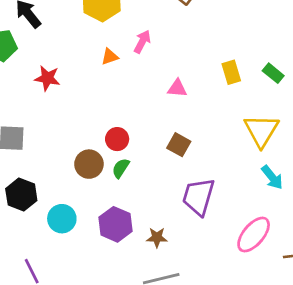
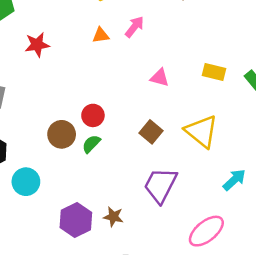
yellow rectangle: (231, 72) -> (214, 72), turned -70
red star: (47, 78) -> (37, 45), turned -30
yellow triangle: (261, 131) -> (201, 131), moved, turned -33
cyan arrow: (272, 177) -> (234, 180), turned -105
purple hexagon: (115, 224) -> (76, 220), moved

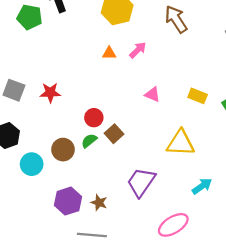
red star: (37, 45) -> (50, 93), moved
yellow triangle: (201, 131) -> (181, 143), turned -44
brown square: (151, 132) -> (114, 134), moved
brown circle: (62, 134) -> (63, 150), moved

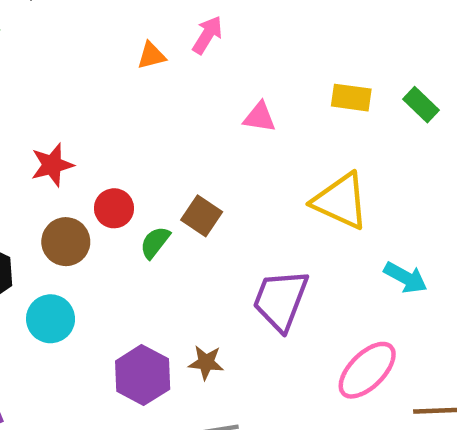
red circle: (94, 118) -> (114, 208), moved
yellow triangle: (181, 143) -> (341, 201), turned 36
brown circle: (63, 150) -> (66, 242), moved
cyan arrow: (202, 186) -> (406, 278), turned 78

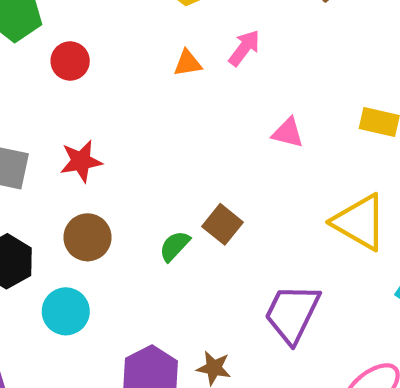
red circle: (114, 208) -> (70, 61), moved

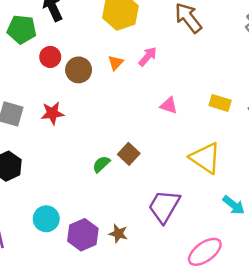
orange triangle: (188, 63) -> (116, 63), turned -42
brown circle: (88, 237) -> (79, 70), moved
cyan circle: (66, 311) -> (46, 219), moved

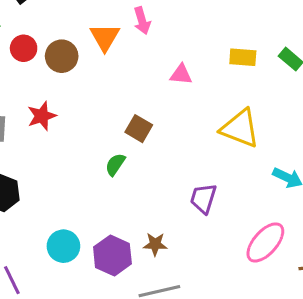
pink arrow: (148, 56) -> (142, 21), turned 135
orange triangle: (116, 63) -> (105, 37), size x1.5
brown square: (129, 154) -> (139, 129), moved
purple trapezoid: (164, 206) -> (203, 198), size x0.7

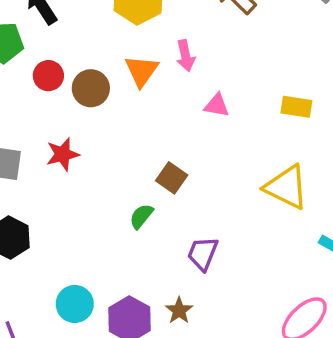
pink triangle: (181, 75) -> (217, 105), moved
purple trapezoid: (203, 198) -> (203, 253), moved
brown star: (155, 244) -> (179, 311), turned 30

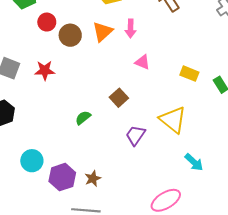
brown square: (172, 178) -> (119, 98), moved
purple trapezoid: (203, 253) -> (135, 135), moved

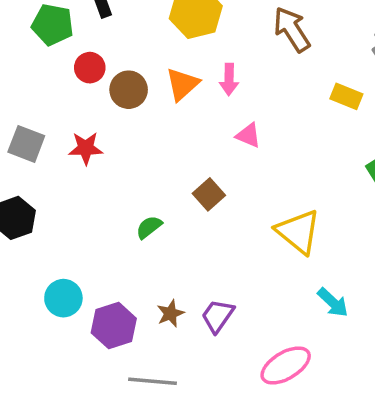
yellow rectangle: (189, 74) -> (346, 96), moved
purple trapezoid: (135, 135) -> (218, 316), moved
brown star: (93, 179) -> (170, 313), moved

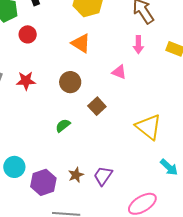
pink arrow: (229, 79) -> (138, 45), moved
orange triangle: (182, 84) -> (81, 43), turned -45
brown circle: (129, 90) -> (70, 82), moved

